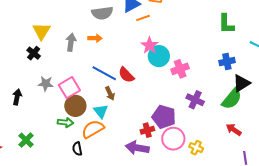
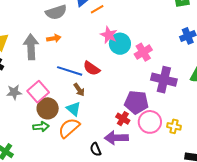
gray arrow: (71, 42) -> (31, 47), size x1.4
purple cross: (195, 100) -> (164, 80), size x1.4
red cross: (147, 130) -> (123, 119), turned -32
black semicircle: (77, 149) -> (96, 149), moved

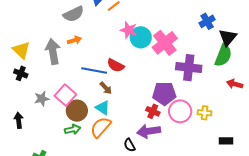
pink cross: (143, 52) -> (165, 43), size x1.4

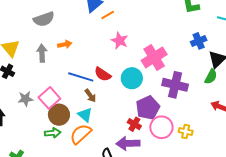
gray semicircle: (74, 14) -> (44, 19), moved
cyan circle: (141, 37) -> (132, 78), moved
gray arrow: (53, 51) -> (42, 53), size x0.7
green semicircle: (223, 55) -> (211, 77), size x0.7
purple pentagon: (164, 93) -> (148, 108), turned -30

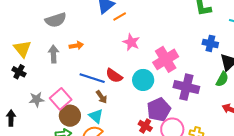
blue cross: (199, 41) -> (210, 43), turned 35

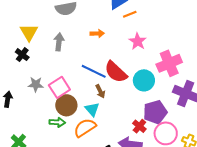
orange arrow: (76, 45) -> (97, 33), moved
red semicircle: (114, 76) -> (116, 72), size x1.4

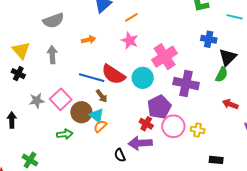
orange line: (130, 14) -> (131, 17), moved
brown circle: (66, 105) -> (81, 112), moved
orange semicircle: (85, 128) -> (100, 126), moved, size x0.6

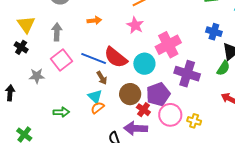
pink square: (61, 99) -> (62, 60), moved
brown circle: (81, 112) -> (130, 94), moved

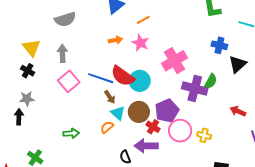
orange arrow: (94, 20) -> (115, 40), moved
cyan circle: (144, 64) -> (140, 81), moved
green semicircle: (223, 68) -> (211, 81), moved
gray star: (37, 76) -> (27, 99), moved
cyan triangle: (95, 97) -> (118, 113), moved

